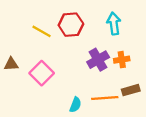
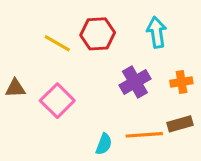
orange cross: (122, 60) -> (181, 82), moved

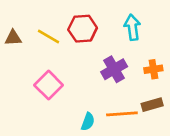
brown triangle: (15, 88) -> (13, 38), moved

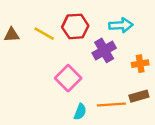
cyan arrow: (132, 27) -> (121, 25), turned 95
purple cross: (114, 69) -> (104, 50), moved
pink square: (49, 85) -> (68, 78), moved

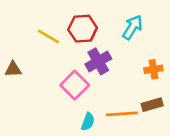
cyan arrow: (121, 25) -> (132, 27), turned -55
brown triangle: (12, 35) -> (13, 69), moved
purple cross: (104, 50) -> (98, 61), moved

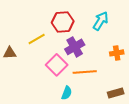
yellow line: (49, 36) -> (37, 39), moved, turned -60
brown rectangle: (152, 105) -> (116, 93), moved
orange line: (122, 114) -> (85, 72), moved

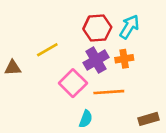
red hexagon: (63, 22) -> (97, 28), moved
orange cross: (117, 53) -> (124, 59), moved

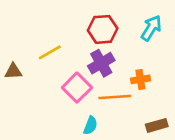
cyan arrow: (129, 27) -> (151, 28), moved
orange cross: (124, 59) -> (140, 79), moved

